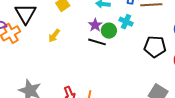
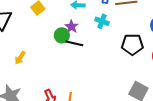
green circle: (109, 31) -> (62, 35), moved
yellow arrow: (54, 36) -> (20, 58), moved

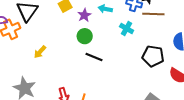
purple star: (71, 27) -> (84, 15), moved
black line: (74, 43) -> (94, 57), moved

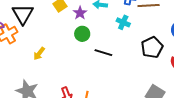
black pentagon: (153, 56) -> (152, 47), turned -30
black line: (94, 57) -> (103, 53), moved

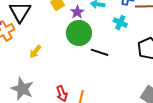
green circle: (82, 34) -> (79, 33), size x1.6

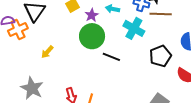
cyan cross: (120, 23) -> (134, 28), size x1.5

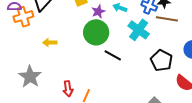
yellow arrow: (47, 52) -> (50, 43), turned 40
black pentagon: (160, 56) -> (161, 60), turned -30

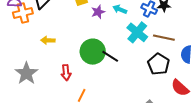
brown line: (167, 19) -> (164, 38), moved
green circle: (96, 32) -> (93, 52), moved
red arrow: (68, 89) -> (66, 73), moved

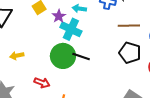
cyan cross: (137, 32) -> (71, 29), moved
red arrow: (66, 73) -> (42, 83), turned -49

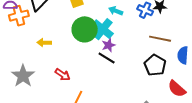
purple star: (59, 16) -> (109, 45), moved
green circle: (63, 56) -> (85, 29), moved

